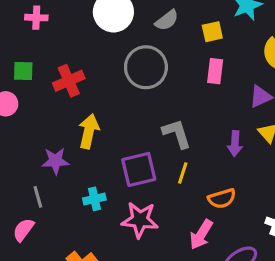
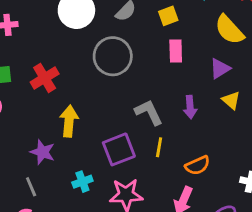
purple arrow: (235, 144) -> (190, 107), moved
purple star: (55, 161) -> (43, 152), turned 30

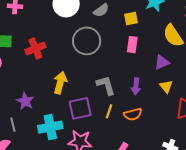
yellow arrow: (69, 121) -> (60, 83), moved
orange semicircle: (198, 165) -> (133, 114), moved
cyan cross: (82, 182) -> (50, 127), size x1.6

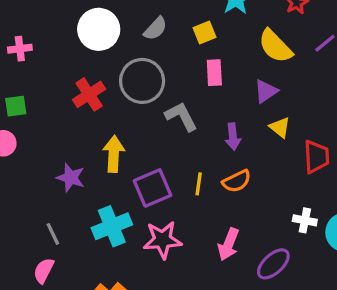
red cross: (35, 49) -> (89, 94), moved
gray L-shape: (106, 85) -> (181, 116), moved
purple star: (25, 101) -> (71, 178), moved

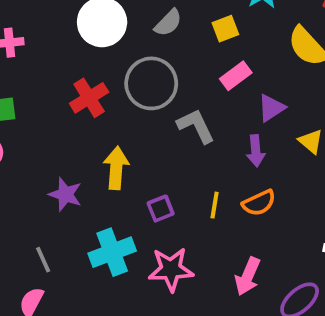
pink rectangle: (214, 73) -> (236, 76), turned 55
purple triangle: (266, 91) -> (271, 108), moved
purple square: (153, 188) -> (161, 209), size x0.6

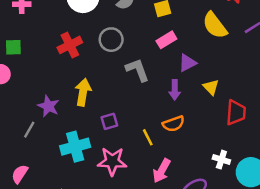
gray circle: (151, 83) -> (111, 40), size x0.7
yellow line: (215, 205) -> (148, 137), moved, turned -42
gray line: (43, 260) -> (29, 130), moved, turned 48

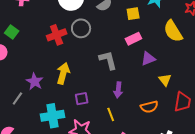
gray circle: (111, 40) -> (81, 28), moved
green square: (13, 47) -> (12, 32), turned 32
purple arrow: (175, 90) -> (118, 90), moved
orange semicircle: (174, 124) -> (149, 107), moved

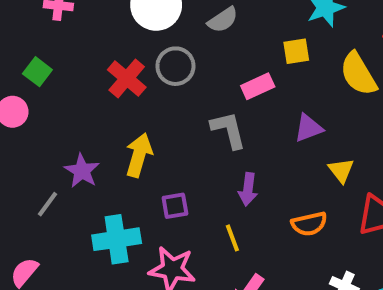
yellow square: (133, 14) -> (296, 51), moved
red cross: (57, 35) -> (127, 78), turned -30
pink rectangle: (133, 39) -> (258, 86), moved

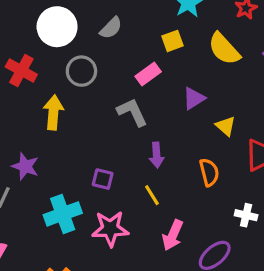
red cross: (127, 78) -> (21, 71), moved
yellow arrow: (139, 155) -> (53, 112), moved
purple square: (175, 206) -> (103, 179), turned 35
orange semicircle: (309, 224) -> (209, 172), turned -80

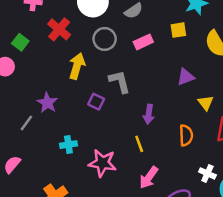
pink rectangle: (148, 74) -> (143, 42), moved
gray L-shape: (132, 112) -> (120, 82), moved
purple square: (103, 179) -> (96, 102), moved
cyan cross: (63, 214) -> (68, 145), size x0.6

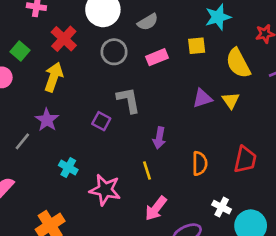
yellow arrow: (77, 66) -> (54, 77), moved
yellow triangle: (206, 103) -> (231, 100), moved
cyan cross: (68, 145) -> (68, 168), turned 35

